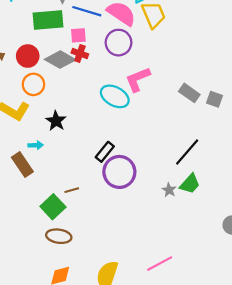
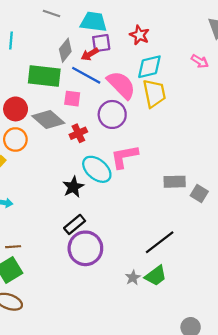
red cross: (80, 54) -> (78, 133), moved, turned 35
gray rectangle: (189, 93) -> (175, 182), turned -48
black star: (56, 121) -> (73, 187), moved
brown line: (72, 190) -> (13, 247), moved

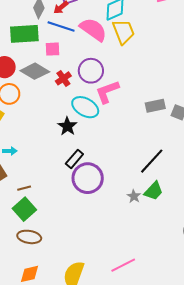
purple circle: (112, 114) -> (91, 71), moved

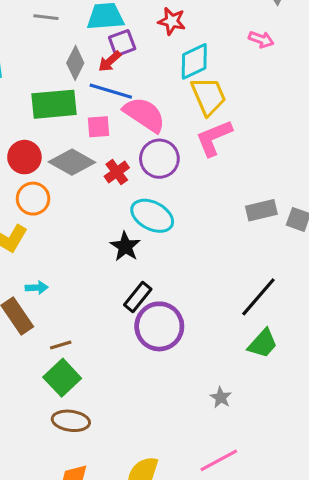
pink semicircle: (93, 29) -> (144, 115), moved
pink L-shape: (107, 92) -> (214, 138), moved
gray star: (134, 196) -> (221, 397), moved

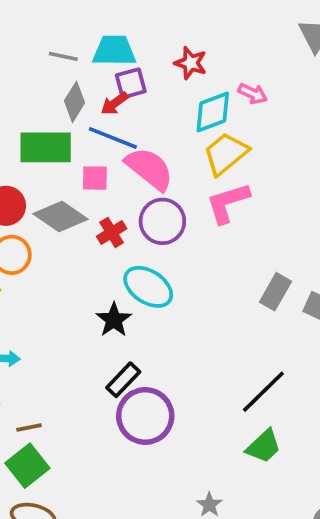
gray line: (46, 17) -> (63, 56), moved
pink arrow: (261, 40) -> (253, 94), moved
yellow trapezoid: (208, 96) -> (226, 154), turned -111
gray rectangle: (261, 210) -> (276, 292), turned -52

